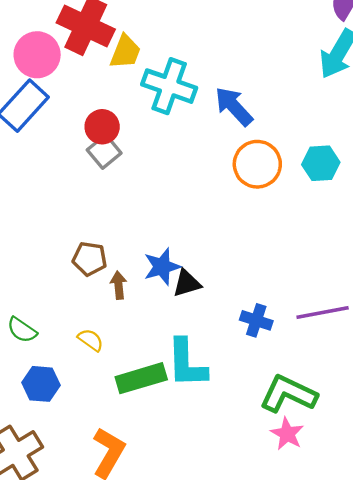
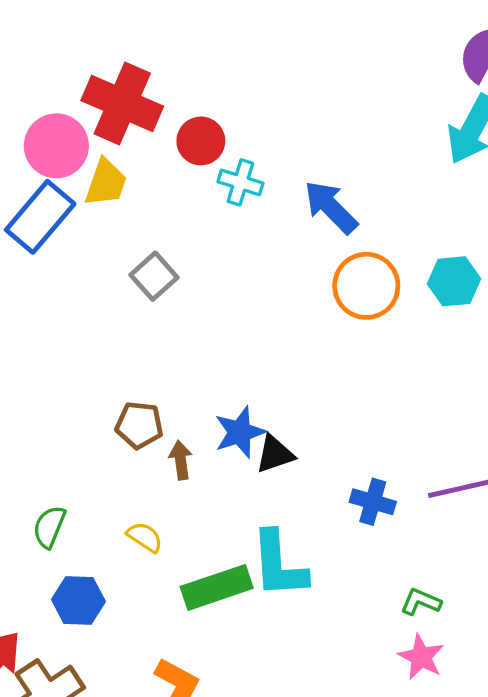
yellow trapezoid: (125, 52) -> (106, 183), moved
cyan cross: (169, 86) -> (240, 182), size x0.6
red circle: (102, 127) -> (201, 141), moved
green semicircle: (22, 330) -> (49, 527), turned 80
green L-shape: (288, 394) -> (421, 602), size x0.5

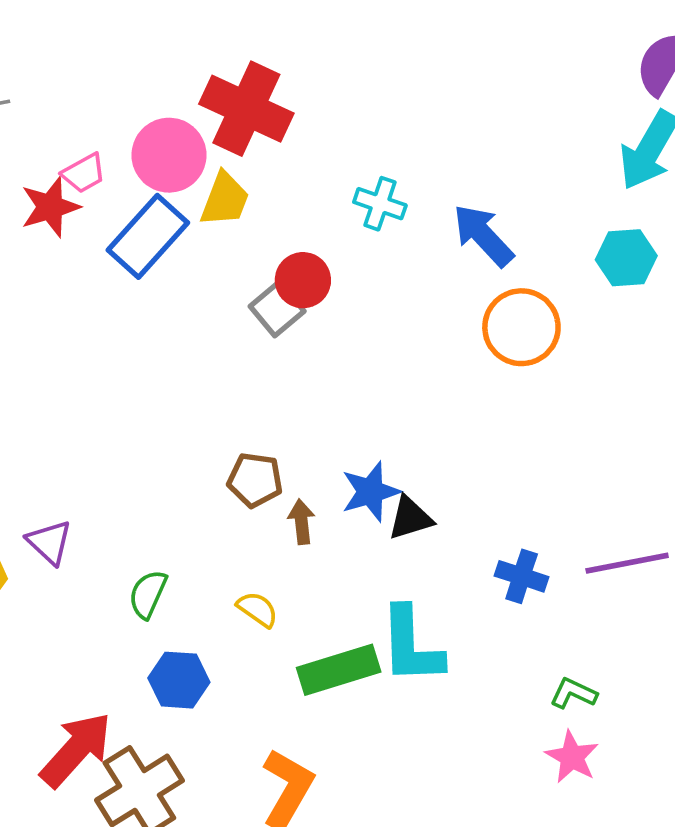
red circle: (201, 141) -> (303, 280), moved
cyan hexagon: (454, 281) -> (626, 258), moved

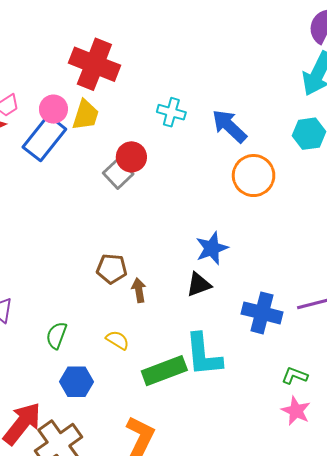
pink circle: (169, 155) -> (53, 109), moved, size x0.7
blue star: (370, 492) -> (212, 248), moved
blue cross: (522, 576) -> (262, 313), size x1.4

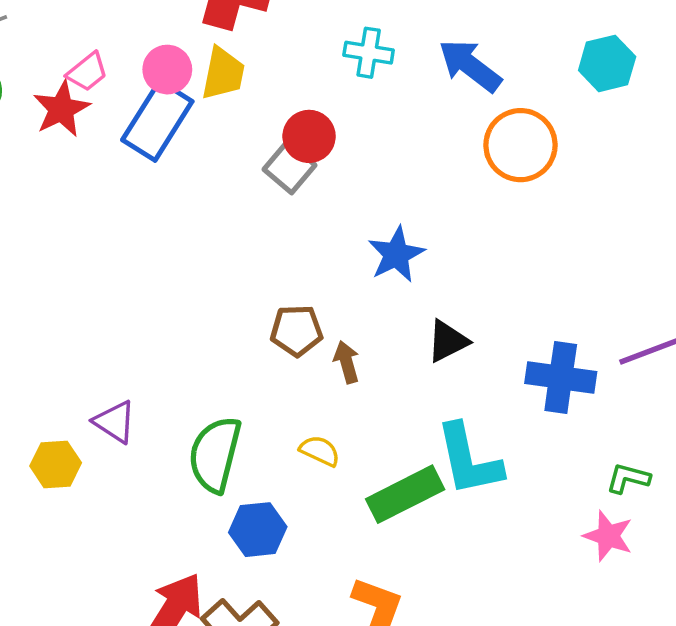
blue star: (212, 248) -> (396, 254), moved
green semicircle: (56, 335) -> (215, 454), size x1.6
pink star: (296, 411) -> (608, 536), moved

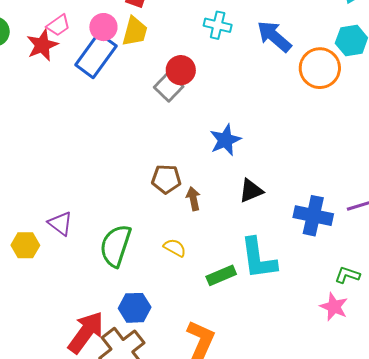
orange circle: (520, 145) -> (320, 68), moved
green rectangle: (405, 494) -> (221, 275), size x0.7
blue hexagon: (258, 530) -> (135, 308), moved

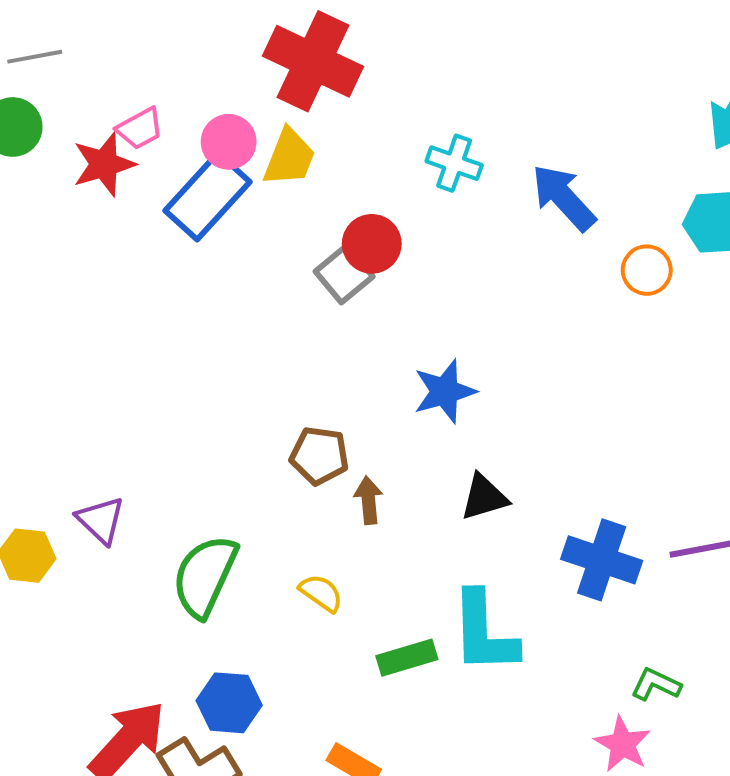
orange circle: (320, 68) -> (647, 270), size x0.6

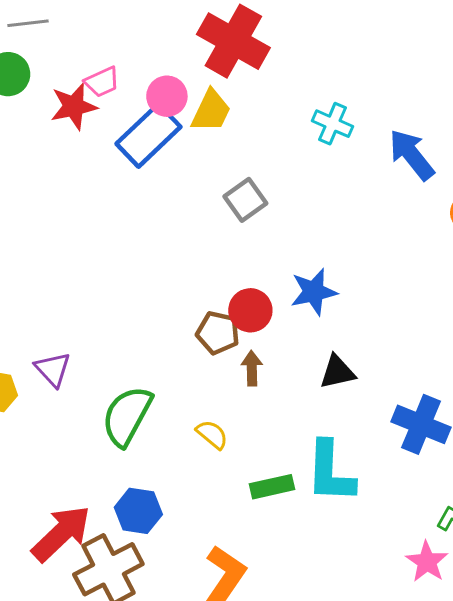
red circle: (372, 244) -> (250, 310), moved

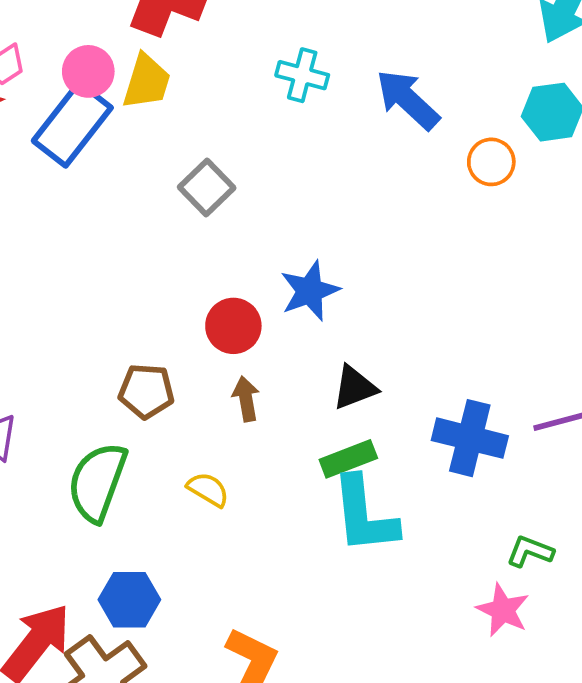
brown pentagon: (218, 333) -> (146, 391), moved
green rectangle: (272, 487) -> (348, 459), moved

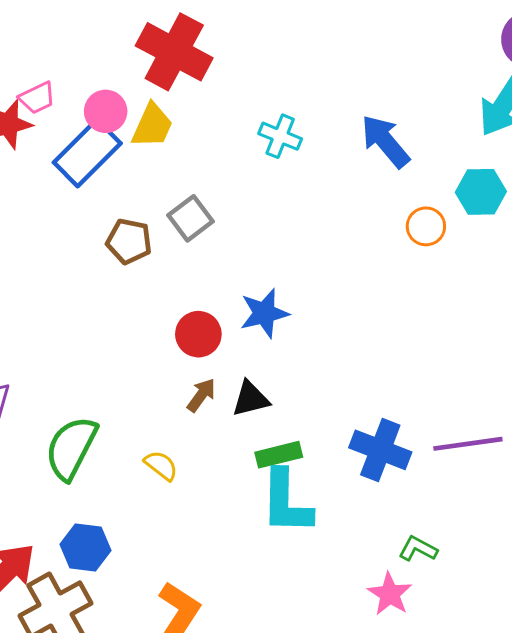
blue arrow: (408, 100) -> (385, 141), moved
black triangle: (355, 388) -> (251, 399), moved
brown pentagon: (146, 391) -> (129, 241), moved
brown arrow: (246, 399) -> (201, 395), turned 39

